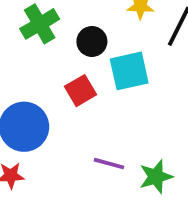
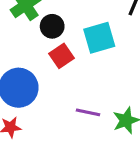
black circle: (92, 41) -> (52, 26), moved

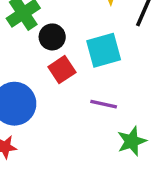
purple line: (88, 112) -> (104, 104), moved

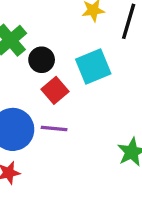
purple line: (104, 104) -> (54, 129), moved

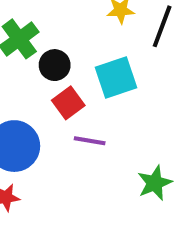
purple line: (54, 129) -> (90, 141), moved

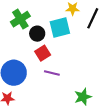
cyan square: (116, 78) -> (60, 28), moved

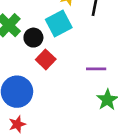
purple line: (52, 73) -> (96, 69), moved

